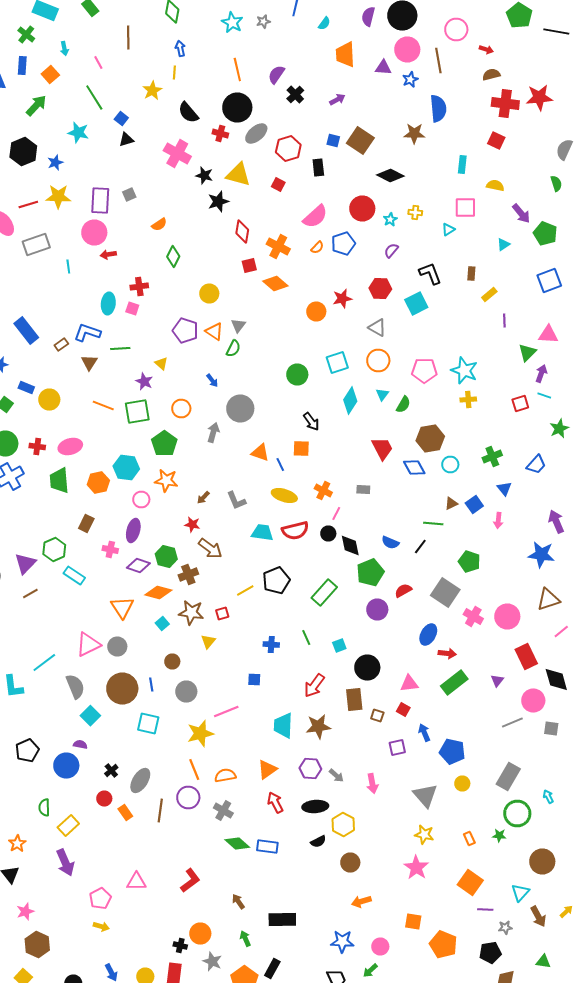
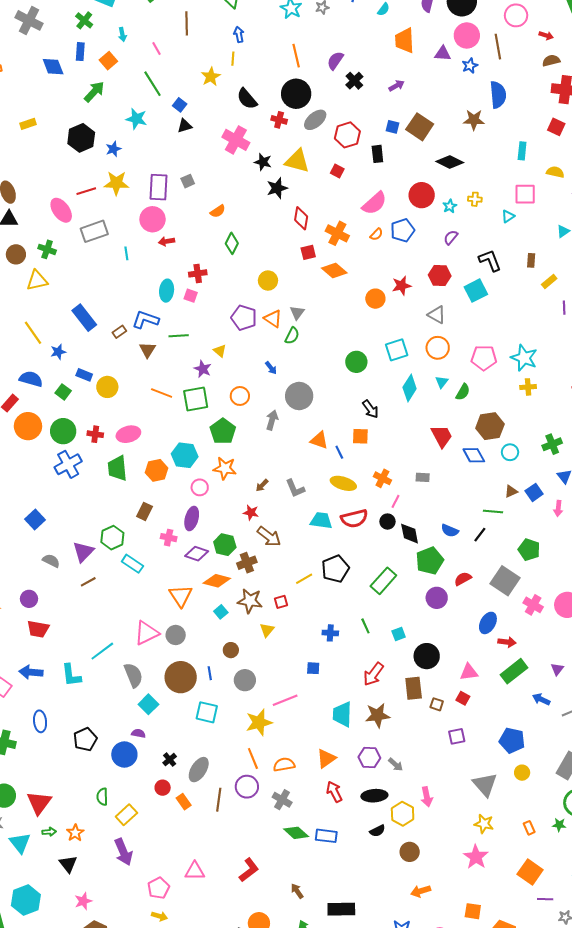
blue arrow: (424, 732) -> (541, 699), moved, turned -42
pink arrow: (372, 784) -> (427, 797), moved

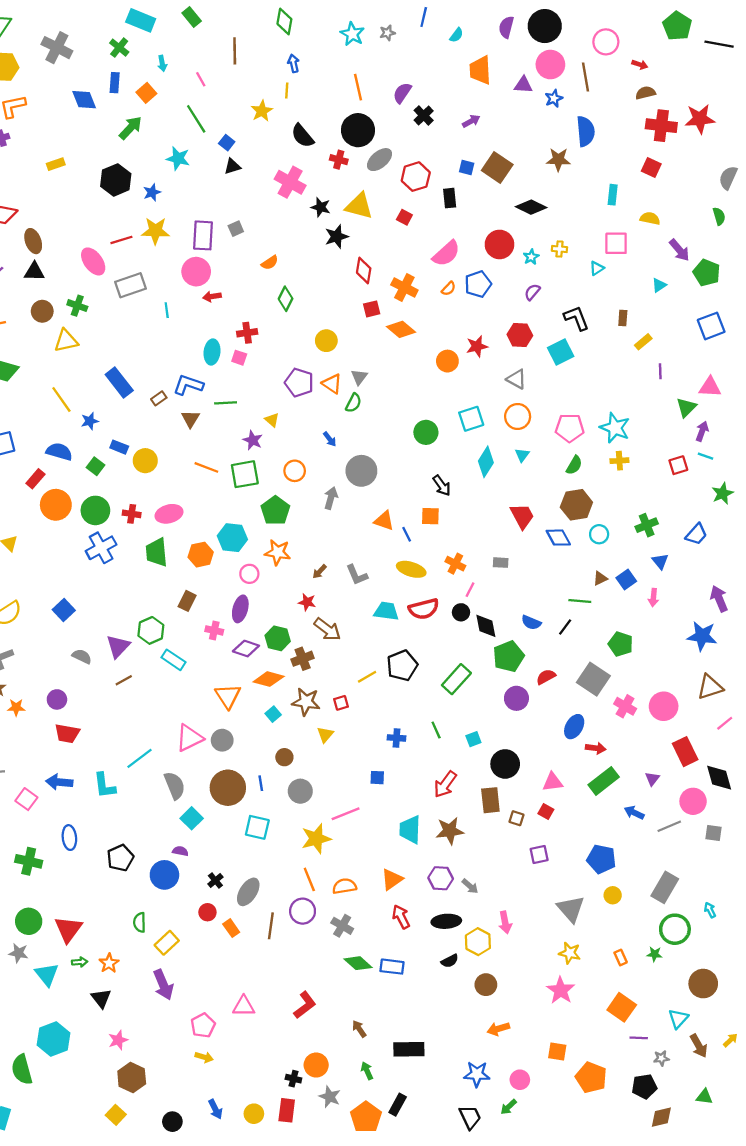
green semicircle: (463, 392) -> (574, 465), moved

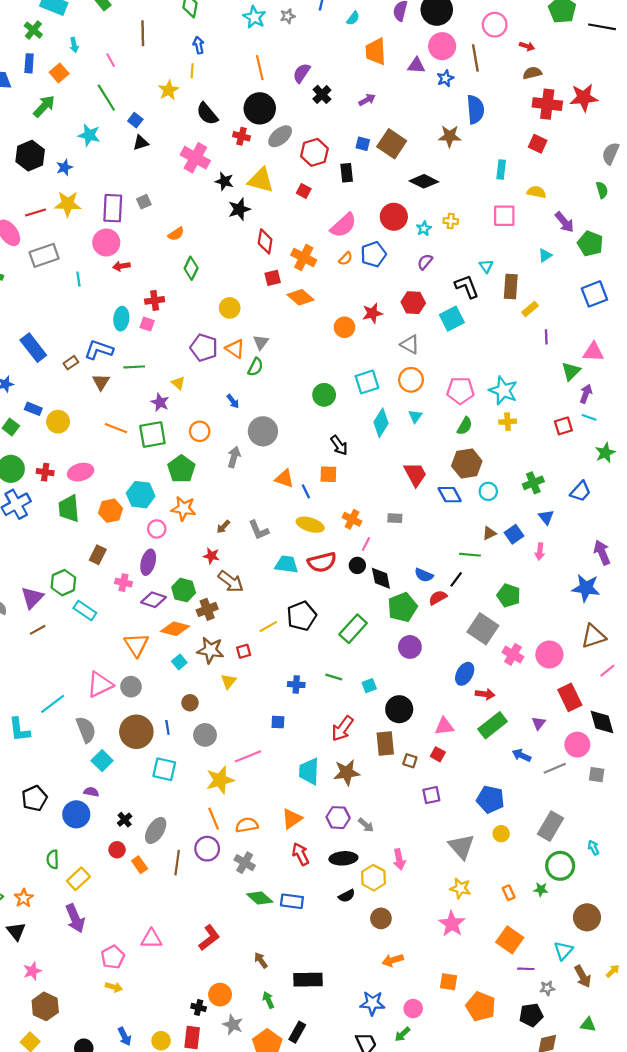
cyan triangle: (597, 268) -> (486, 266), moved, turned -32
brown rectangle: (623, 318) -> (511, 286), size x1.6
red semicircle: (546, 677) -> (438, 598), moved
green line: (436, 730) -> (334, 677), turned -49

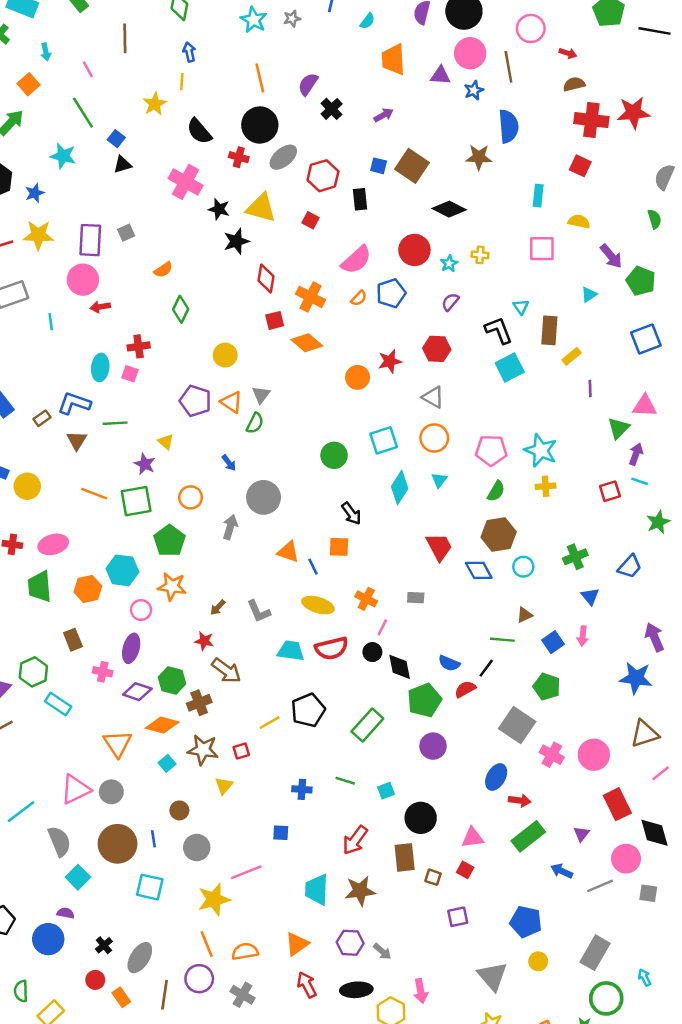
cyan square: (452, 319) -> (510, 367), moved
blue square: (514, 534) -> (553, 642), moved
brown rectangle: (98, 555) -> (73, 640), turned -48

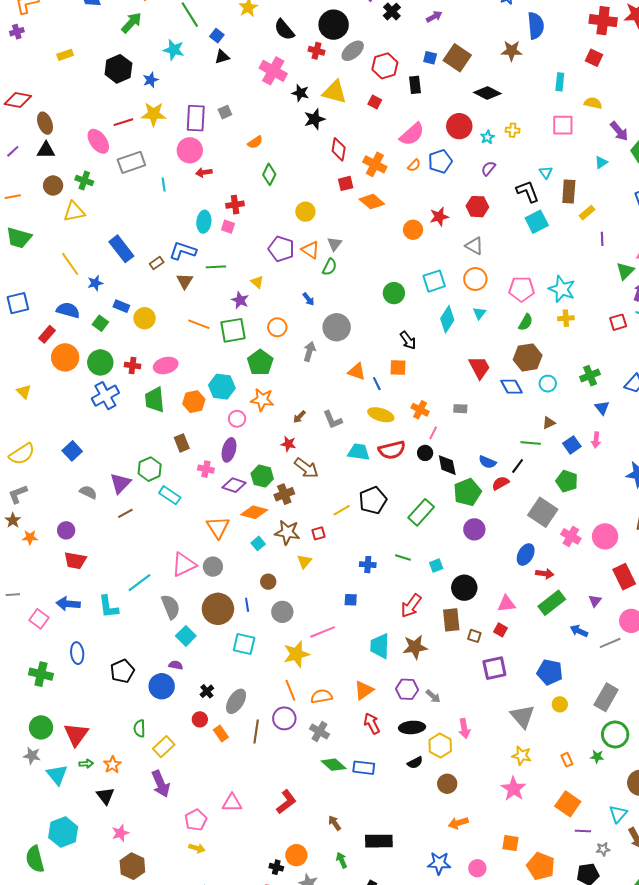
purple square: (458, 917) -> (494, 668), size x1.4

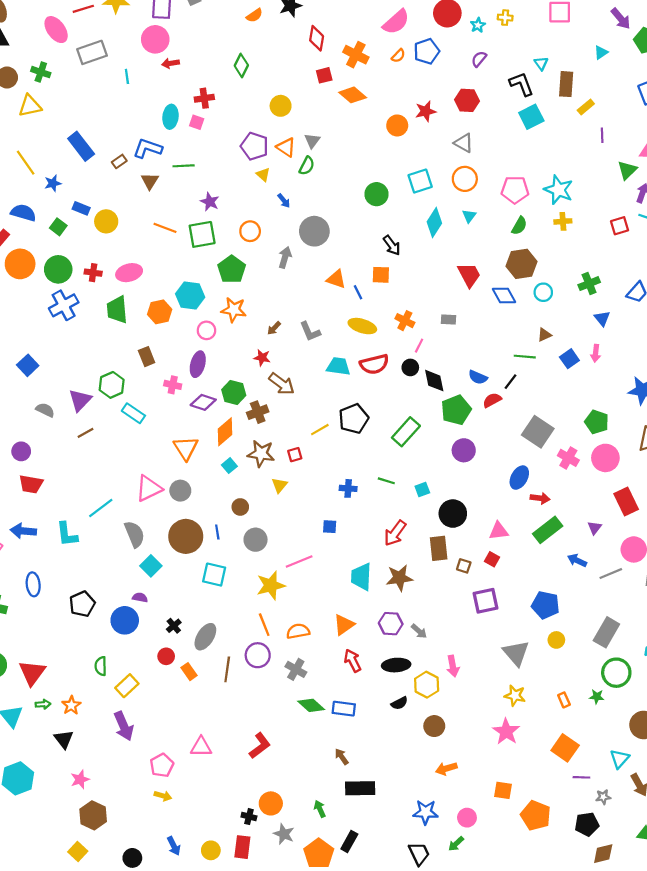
orange semicircle: (255, 142) -> (254, 15), moved
yellow triangle: (257, 282) -> (263, 175), moved
green pentagon: (567, 481) -> (597, 422), moved
orange diamond: (254, 512) -> (225, 432), turned -56
brown arrow: (335, 823) -> (342, 757), moved

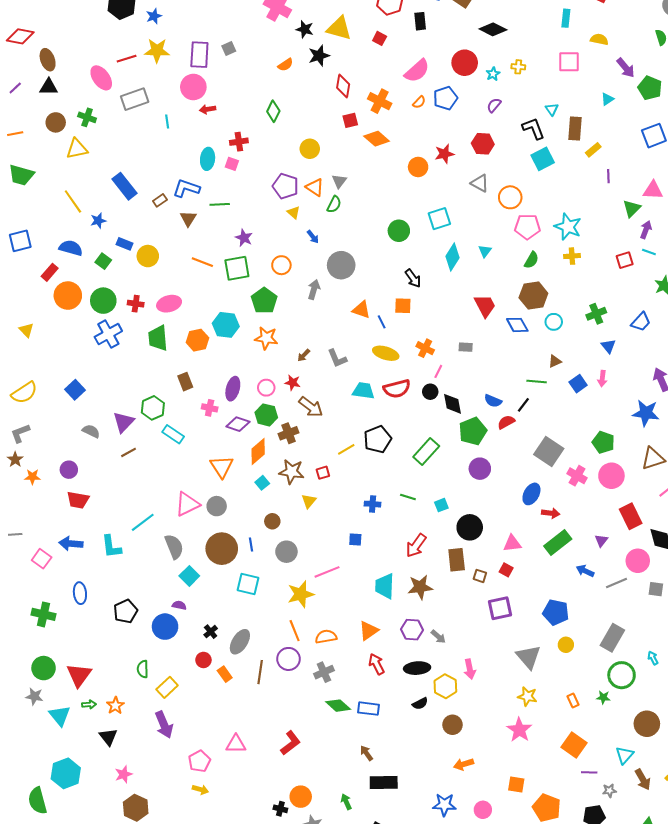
orange circle: (465, 179) -> (510, 197), moved
pink circle: (206, 330) -> (266, 388), moved
gray cross: (296, 669) -> (324, 672), turned 36

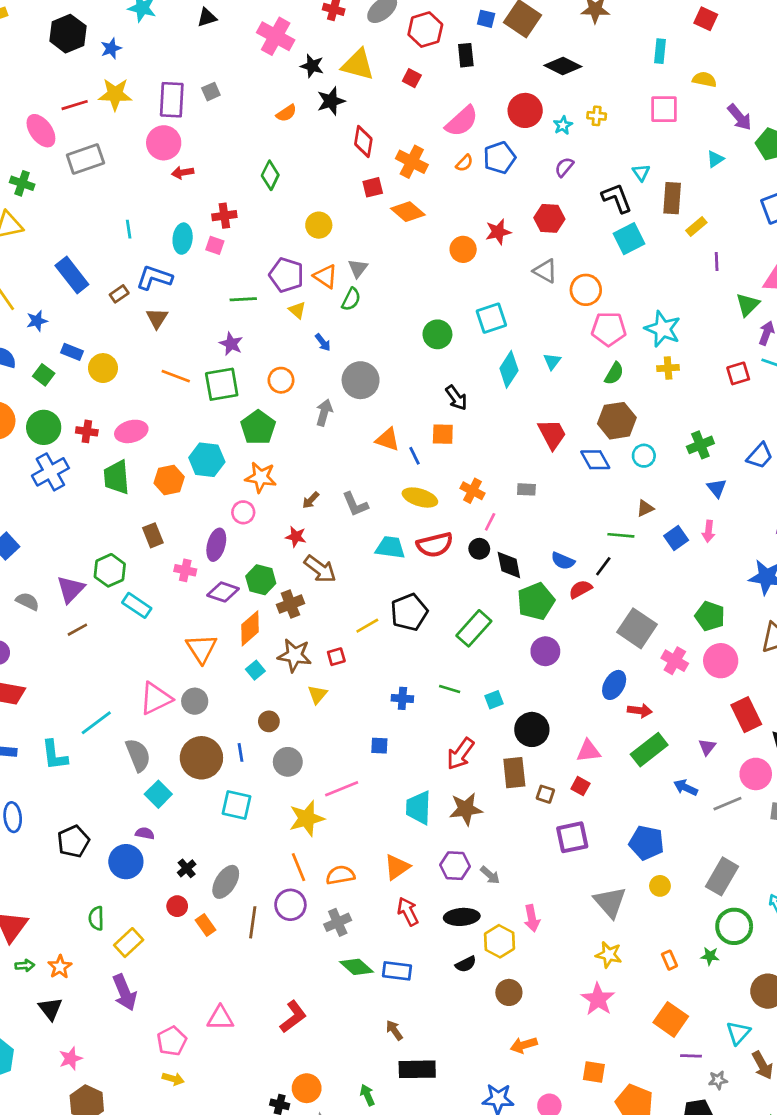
cyan line: (167, 121) -> (129, 229), moved
green line: (220, 204) -> (243, 299), moved
pink circle: (266, 388) -> (243, 512), moved

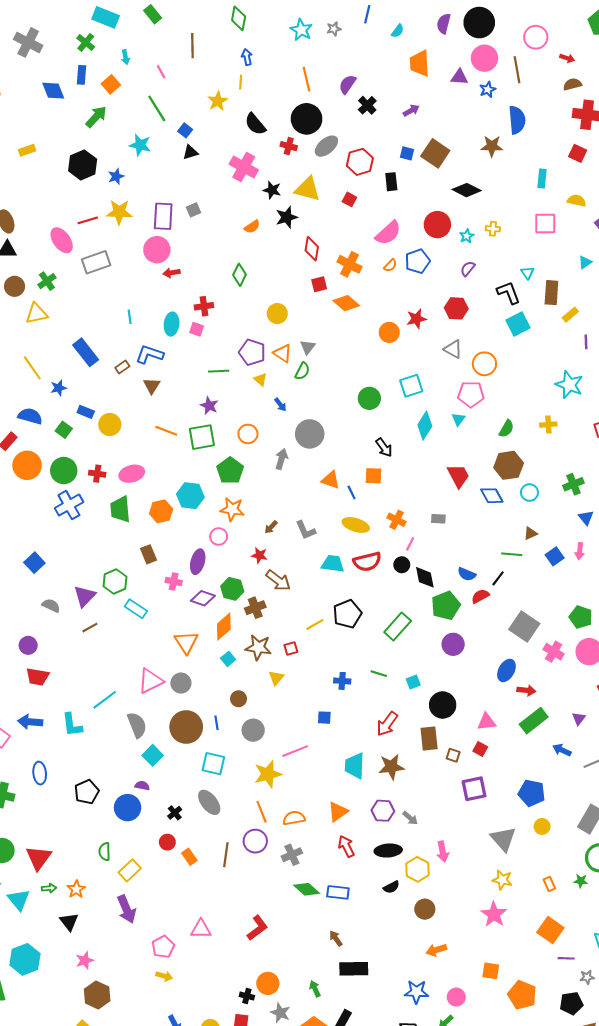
green cross: (22, 183) -> (47, 281), turned 36
pink pentagon: (609, 329) -> (471, 394), moved
cyan star: (663, 329) -> (569, 385), moved
gray ellipse: (226, 882) -> (209, 802), moved, turned -70

